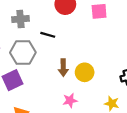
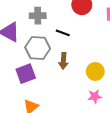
brown arrow: (63, 68) -> (63, 61), moved
pink star: (70, 101) -> (95, 96), moved

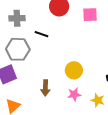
brown arrow: (63, 61) -> (45, 88), moved

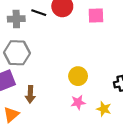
black line: (42, 34) -> (39, 13), moved
brown arrow: (45, 88) -> (30, 94), moved

